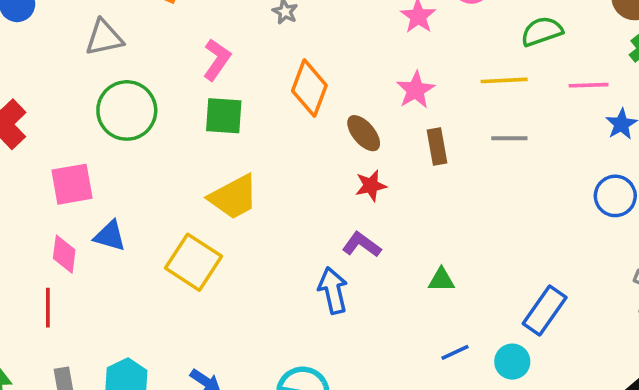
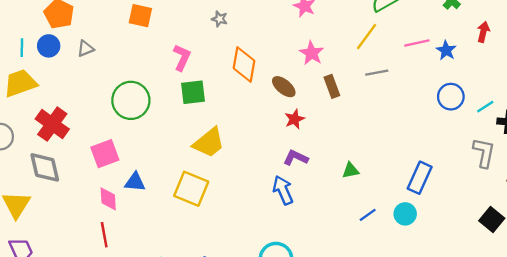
gray triangle: (104, 38) -> (85, 49), moved, size x0.7
yellow line: (504, 80) -> (367, 37), turned -40
pink line: (589, 85) -> (417, 43), moved

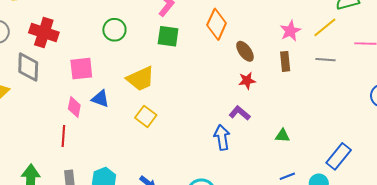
pink star: (312, 53) -> (290, 31), moved
green circle: (131, 100) -> (114, 30), size x0.7
red cross: (52, 124) -> (44, 33), turned -32
yellow trapezoid: (209, 143) -> (141, 79), moved
yellow square: (191, 189) -> (146, 116), size x0.7

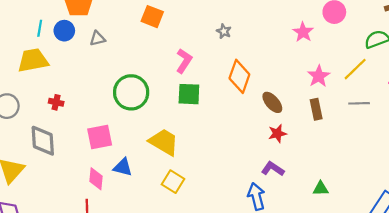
green circle: (114, 30) -> (131, 92), size x1.4
red cross: (44, 33) -> (56, 102), size x0.5
yellow trapezoid: (141, 79) -> (164, 142), turned -120

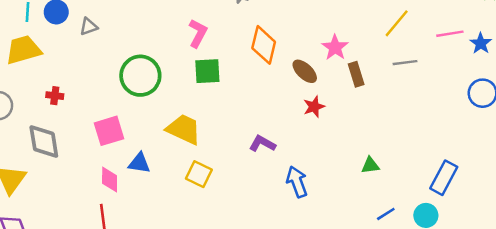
gray triangle: (97, 38) -> (89, 27), moved
pink star: (319, 76) -> (335, 47), moved
purple L-shape: (273, 169) -> (262, 144), moved

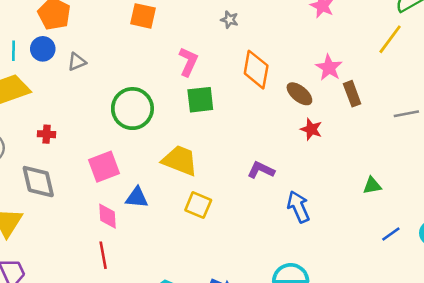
gray line: (405, 63) -> (406, 114), moved
red star: (314, 107) -> (311, 129), turned -30

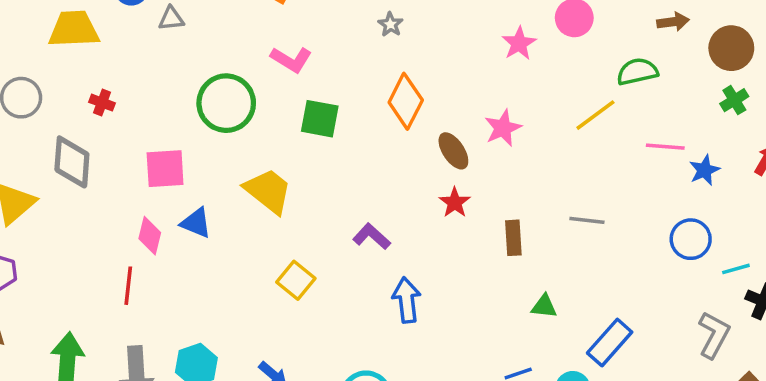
pink L-shape: (188, 62) -> (291, 59), moved, turned 80
brown rectangle: (352, 94) -> (513, 238), moved
green triangle: (372, 186) -> (544, 306), moved
yellow square: (198, 205) -> (296, 280), moved

